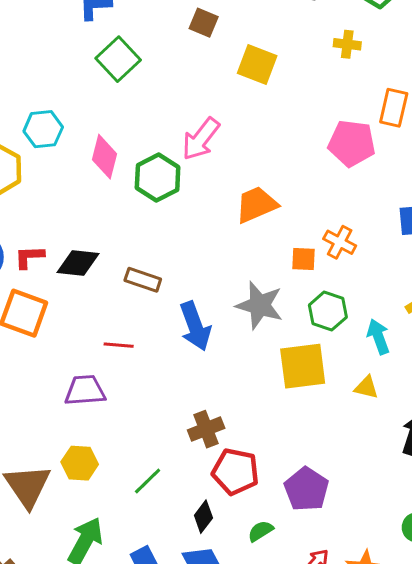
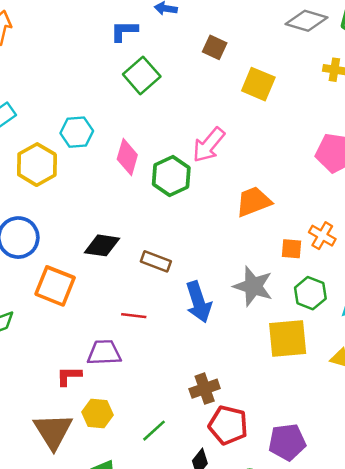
red L-shape: (29, 257) -> (69, 376), moved
purple pentagon: (306, 489) -> (287, 442), turned 30

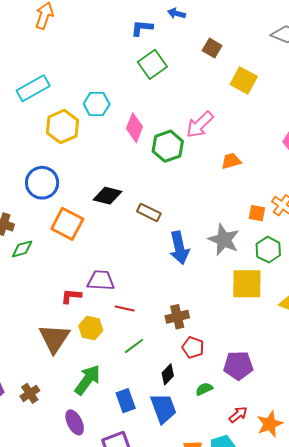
orange trapezoid: (253, 202) -> (231, 161), moved, size x0.7
red line: (134, 316) -> (125, 308), moved
red pentagon: (228, 425) -> (193, 347), size x0.7

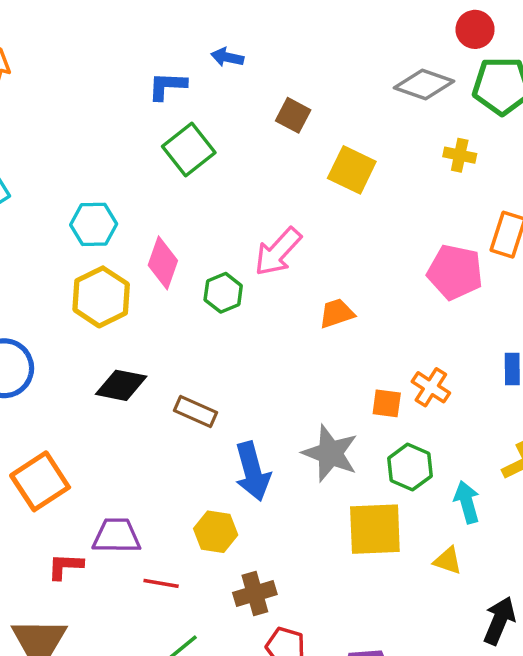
yellow hexagon: (63, 127) -> (101, 297), moved
green hexagon: (168, 146) -> (223, 293), size x0.7
orange square: (67, 224) -> (40, 481), moved, turned 32
yellow hexagon: (91, 328) -> (216, 532), moved

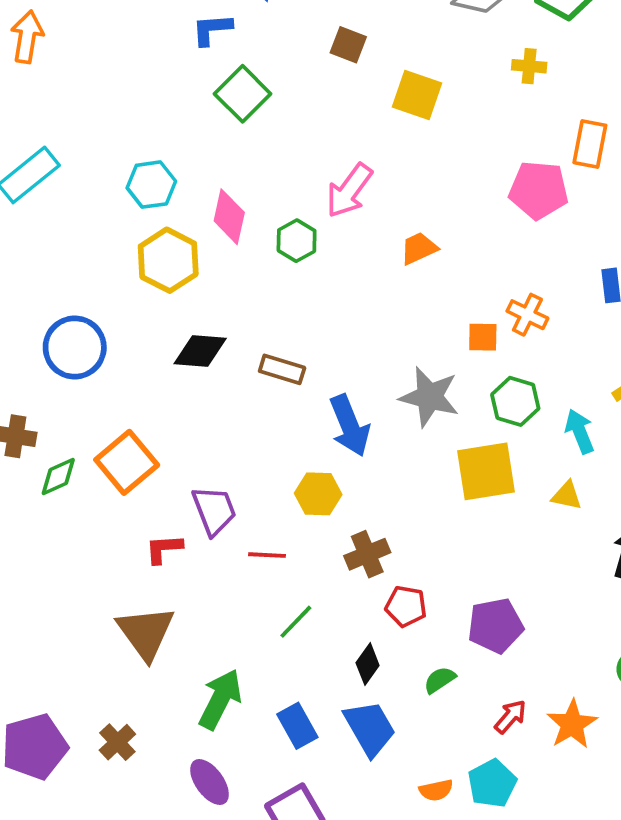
purple trapezoid: (116, 536) -> (214, 510), turned 75

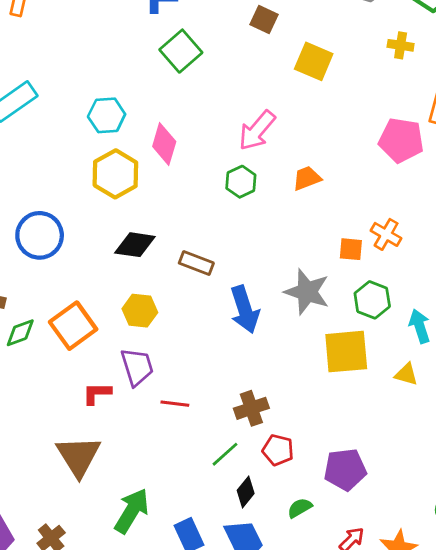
green hexagon: (297, 241) -> (241, 182), moved
yellow hexagon: (318, 494) -> (140, 311), moved
green line: (296, 622) -> (225, 454), moved

